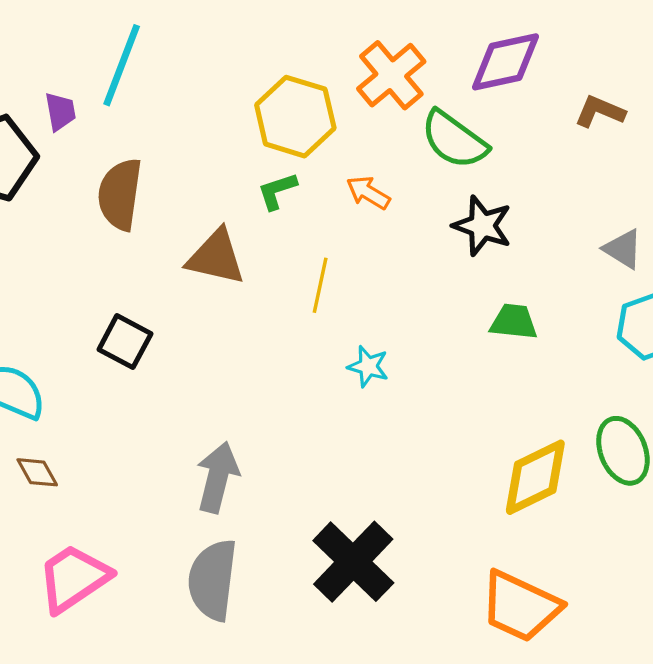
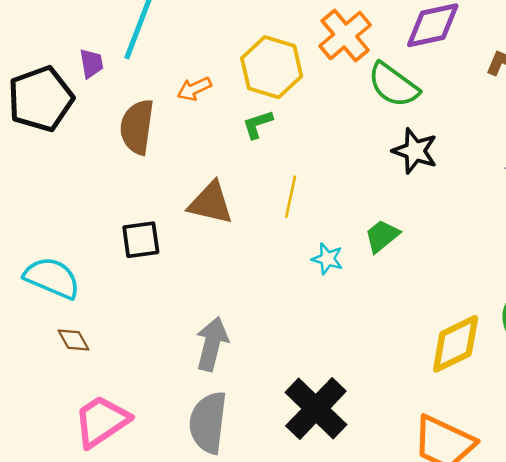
orange arrow: (368, 193) -> (194, 89), moved, turned -56
brown triangle: (216, 257) -> (211, 203), moved
green trapezoid: (514, 322) -> (382, 236), moved, turned -45
black square: (125, 342) -> (141, 240), turned -36

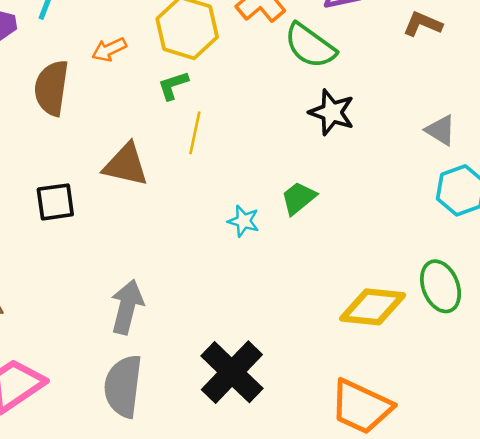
yellow line: (291, 197) -> (195, 133), moved
yellow diamond: (456, 344) -> (373, 307), turned 32

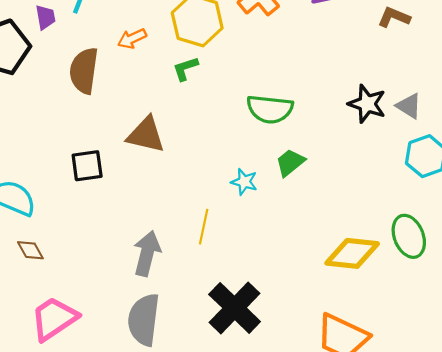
green semicircle: (310, 46) -> (270, 109), moved, turned -30
black star: (332, 112) -> (367, 104), moved
yellow line: (195, 133) -> (204, 227), moved

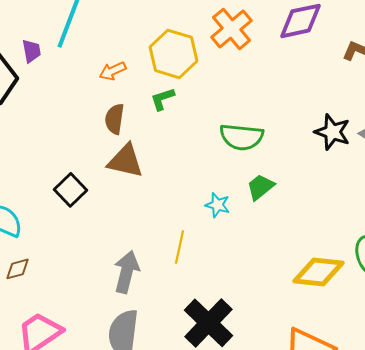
brown semicircle: (84, 71) -> (114, 119), moved, size x0.7
black square: (87, 166) -> (70, 190), turned -36
brown diamond: (30, 250) -> (18, 269), turned -76

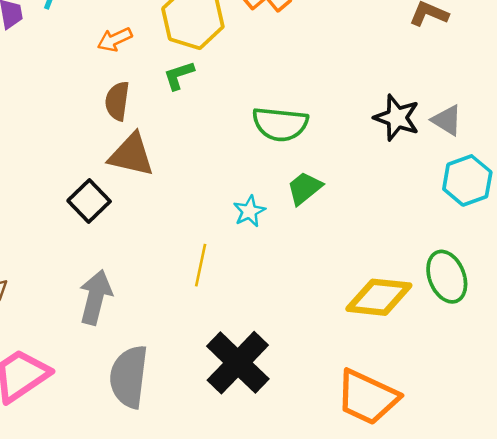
black square: (70, 190) -> (89, 201), moved
cyan star: (218, 205) -> (249, 211), turned 30
gray arrow: (126, 272) -> (95, 297), moved

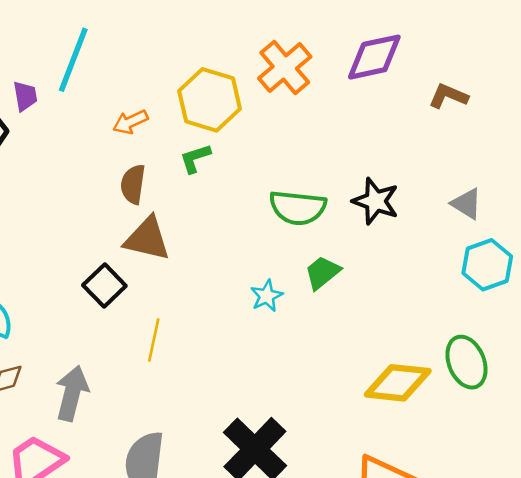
black star: (397, 118) -> (376, 201), moved
yellow line: (201, 265) -> (154, 340), moved
gray arrow: (95, 297) -> (72, 393), moved

